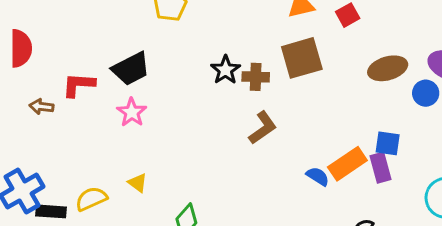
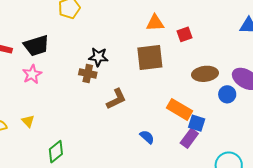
black star: (225, 70) -> (98, 57), turned 30
brown cross: (256, 77) -> (88, 73), moved
orange rectangle: (347, 164) -> (179, 109), moved, turned 55
purple rectangle: (381, 168) -> (189, 138), turned 42

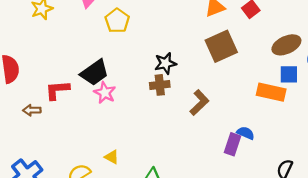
pink star: (32, 74) -> (105, 93), moved
blue square: (197, 123) -> (289, 74), moved
purple rectangle: (189, 138) -> (232, 144), moved

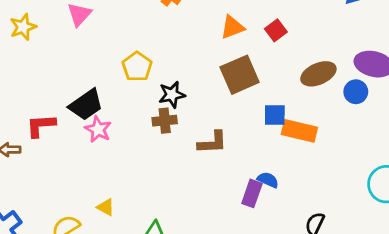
yellow pentagon: (117, 21) -> (137, 67), moved
blue square: (289, 74) -> (275, 115), moved
brown L-shape: (199, 103) -> (212, 143), turned 40

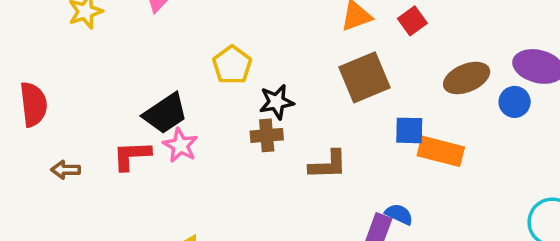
red L-shape: (41, 126) -> (132, 155), moved

